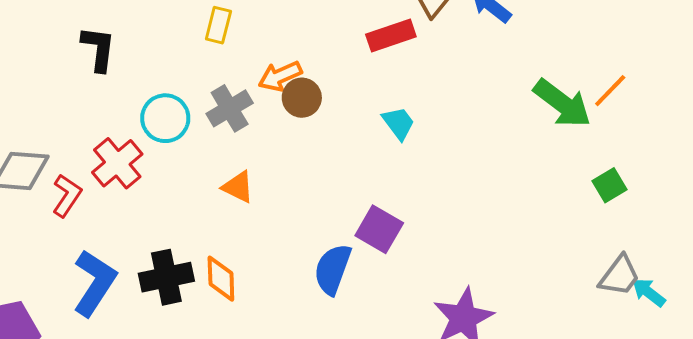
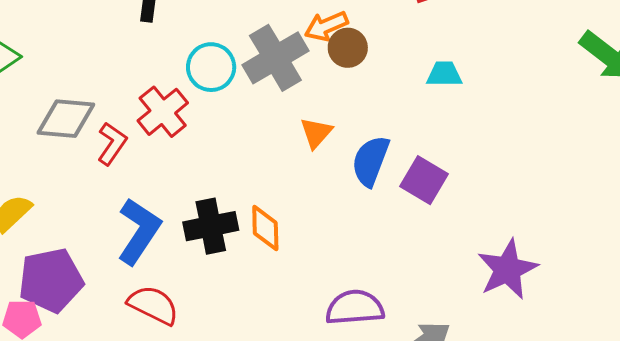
gray cross: (230, 108) -> (275, 58), size x1.4
cyan trapezoid: (399, 123) -> (444, 74), turned -54
orange triangle: (238, 187) -> (316, 133), moved, turned 45
blue semicircle: (333, 269) -> (371, 161), moved

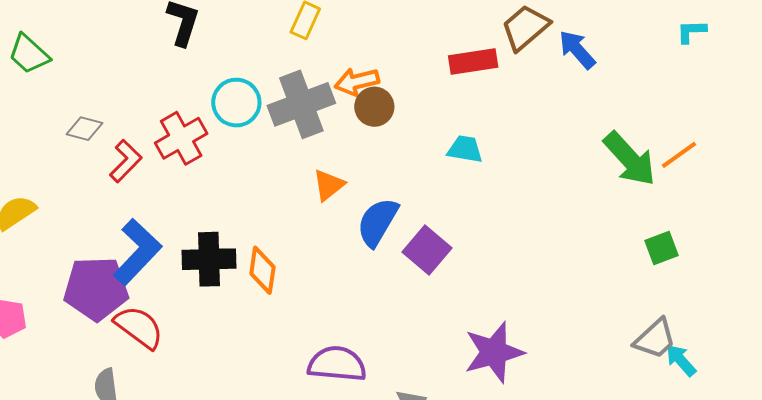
gray diamond: (66, 119) -> (85, 129), size x0.6
purple pentagon: (51, 280) -> (96, 289), moved

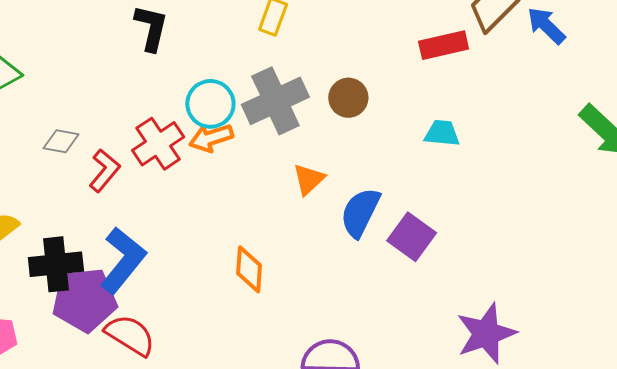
orange arrow: (357, 82) -> (211, 138), moved
black cross: (209, 259) -> (56, 264), moved

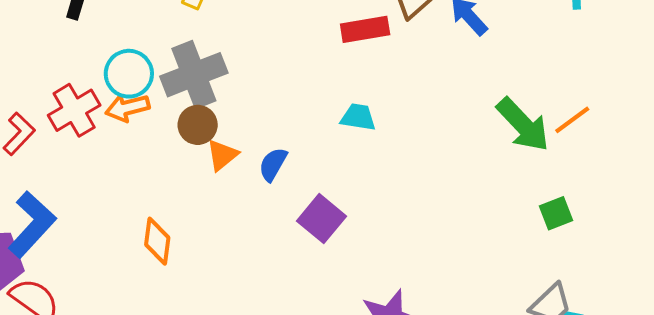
brown circle: (348, 98) -> (198, 125), moved
blue semicircle: (360, 213) -> (273, 164), moved, size x0.7

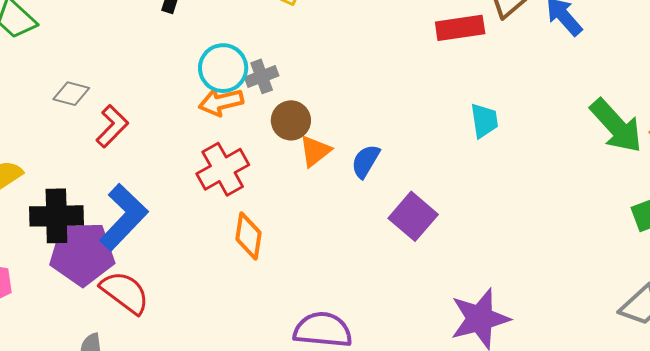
gray cross: (194, 75) -> (262, 76), moved, size x0.5
red cross: (74, 110) -> (223, 169), moved
cyan trapezoid: (358, 117) -> (484, 121), moved, turned 72

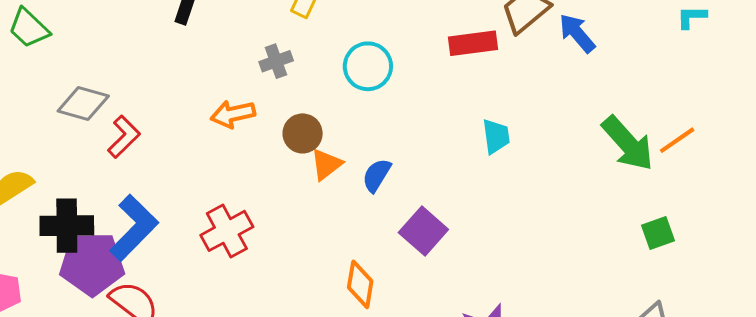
cyan circle: (223, 68) -> (368, 66), moved
gray cross: (262, 76) -> (276, 61), moved
gray diamond: (71, 94) -> (83, 104), size x1.4
red cross: (223, 169) -> (227, 231), moved
orange diamond: (249, 236) -> (360, 284), moved

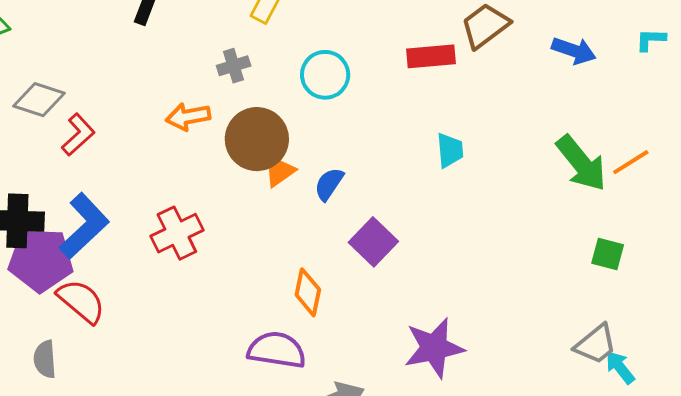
blue arrow: (577, 33) -> (574, 50), moved, turned 147
brown circle: (303, 133) -> (257, 139), size x1.6
green square: (658, 233) -> (608, 254), turned 32

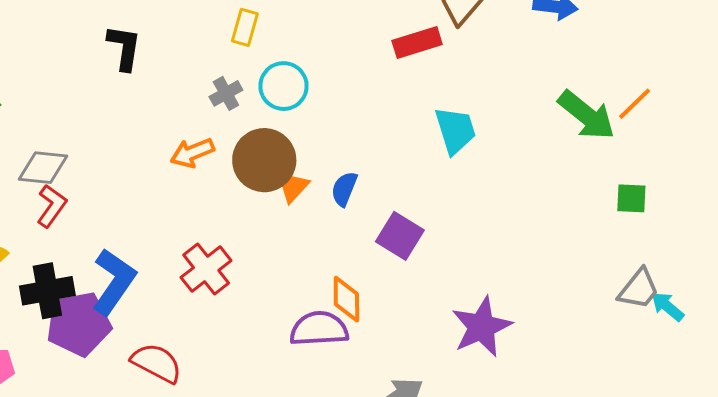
cyan circle: (325, 75) -> (283, 86), moved
red L-shape: (78, 135) -> (52, 206), moved
cyan trapezoid: (450, 150) -> (455, 130), size x1.4
red semicircle: (81, 301) -> (157, 363), moved
purple semicircle: (277, 350) -> (319, 329), moved

